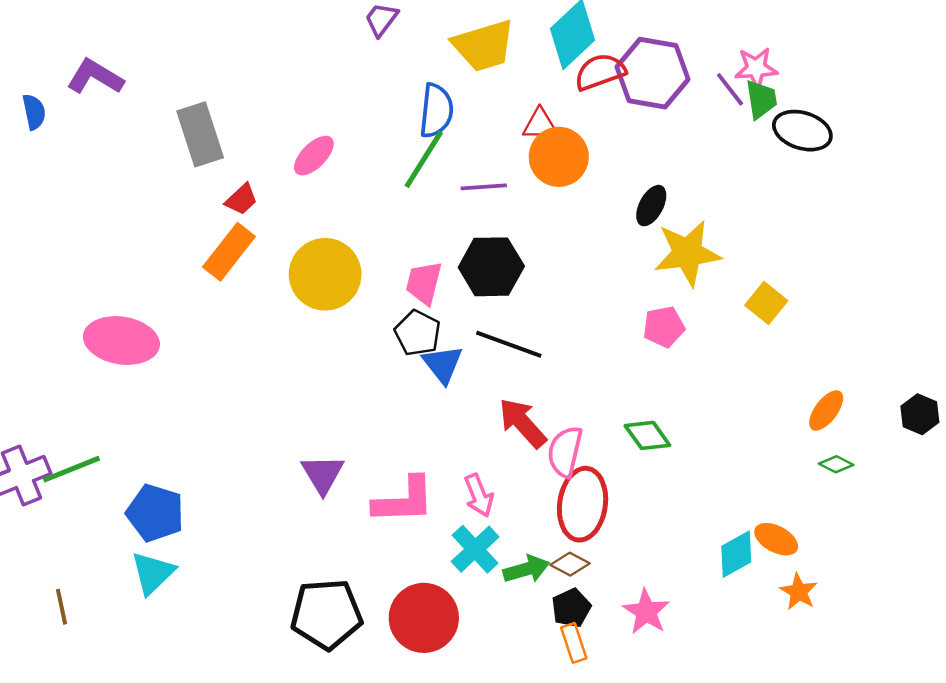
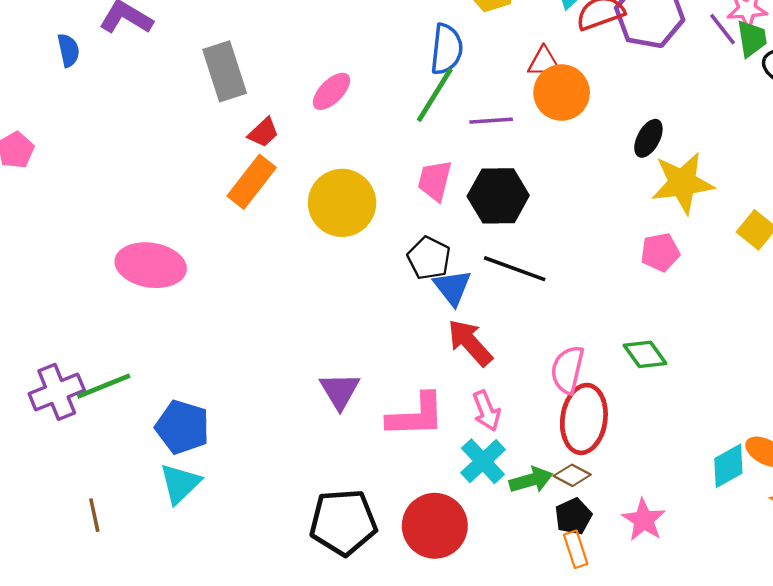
pink trapezoid: (424, 283) -> (435, 181), moved
red arrow: (523, 423) -> (470, 343), moved

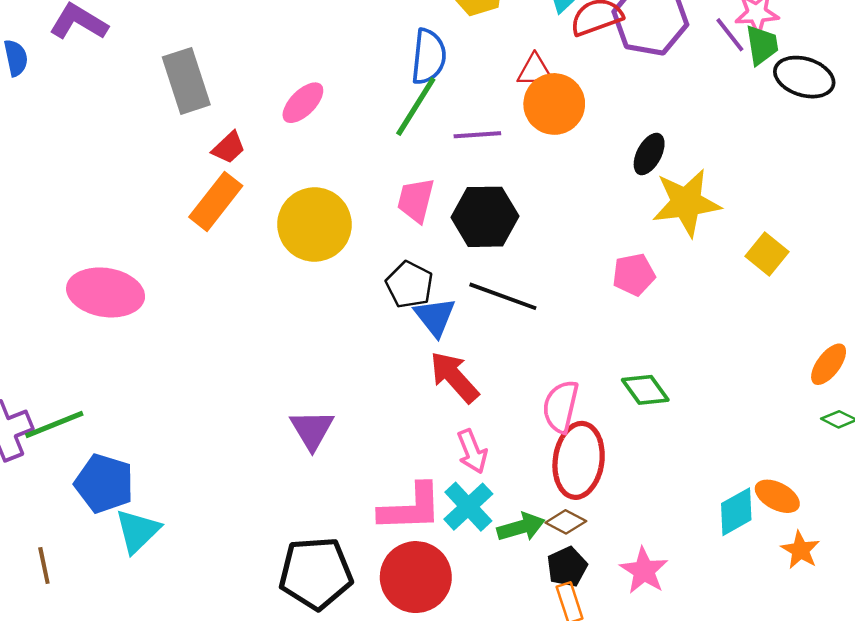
pink pentagon: (660, 252) -> (634, 275), moved
pink L-shape: (416, 415) -> (411, 508), moved
blue pentagon: (182, 427) -> (104, 483), moved

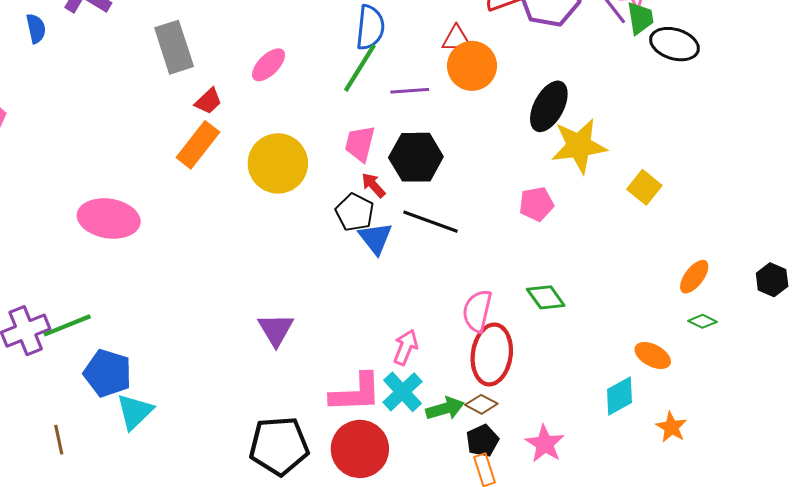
black ellipse: (649, 154) -> (549, 106), size x1.5
red arrow: (454, 377) -> (373, 185), moved, size x0.6
pink arrow: (472, 451) -> (406, 347), turned -136
orange ellipse: (777, 496) -> (653, 356), moved

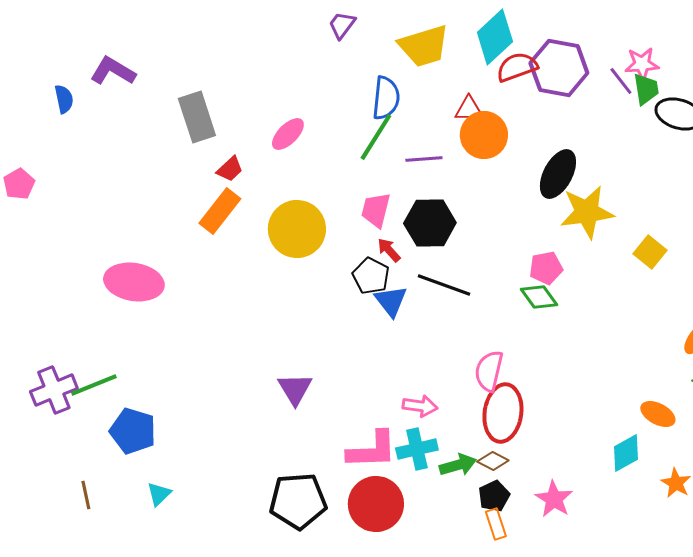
green diamond: (546, 297) -> (539, 297), moved
pink arrow: (406, 347) -> (420, 406), turned 76
cyan cross: (402, 392) -> (417, 449), turned 30
cyan triangle: (135, 412) -> (159, 494), moved, size x0.7

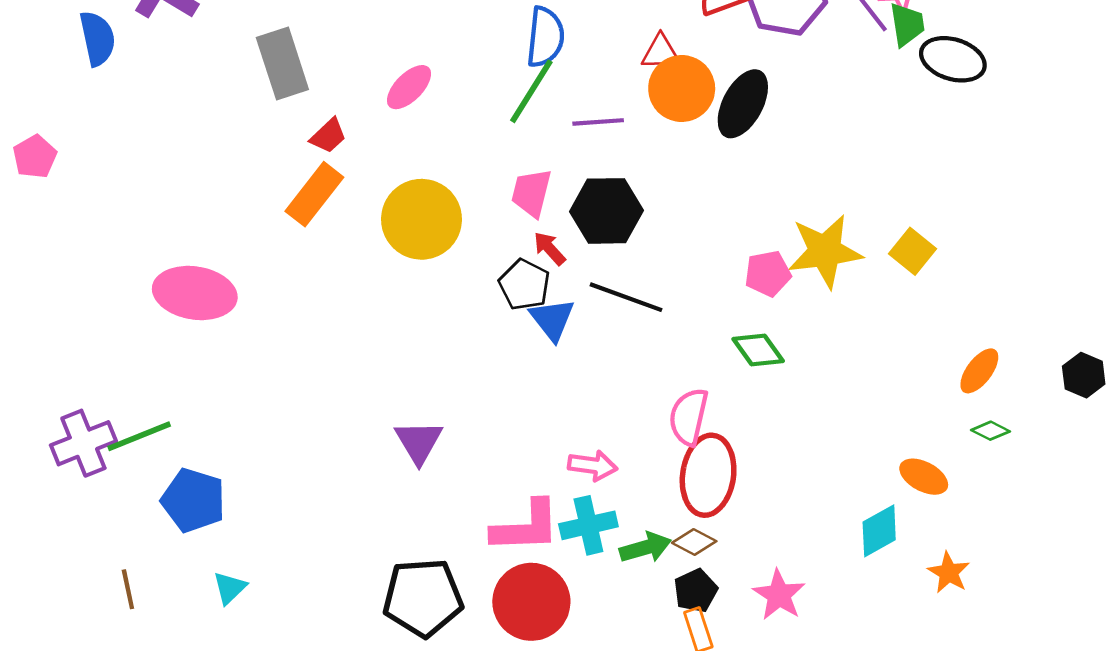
blue semicircle: (64, 99) -> (97, 38), size x1.4
black ellipse: (558, 174) -> (743, 104), moved
yellow star: (587, 212) -> (825, 251), moved
green diamond: (539, 297) -> (758, 350), moved

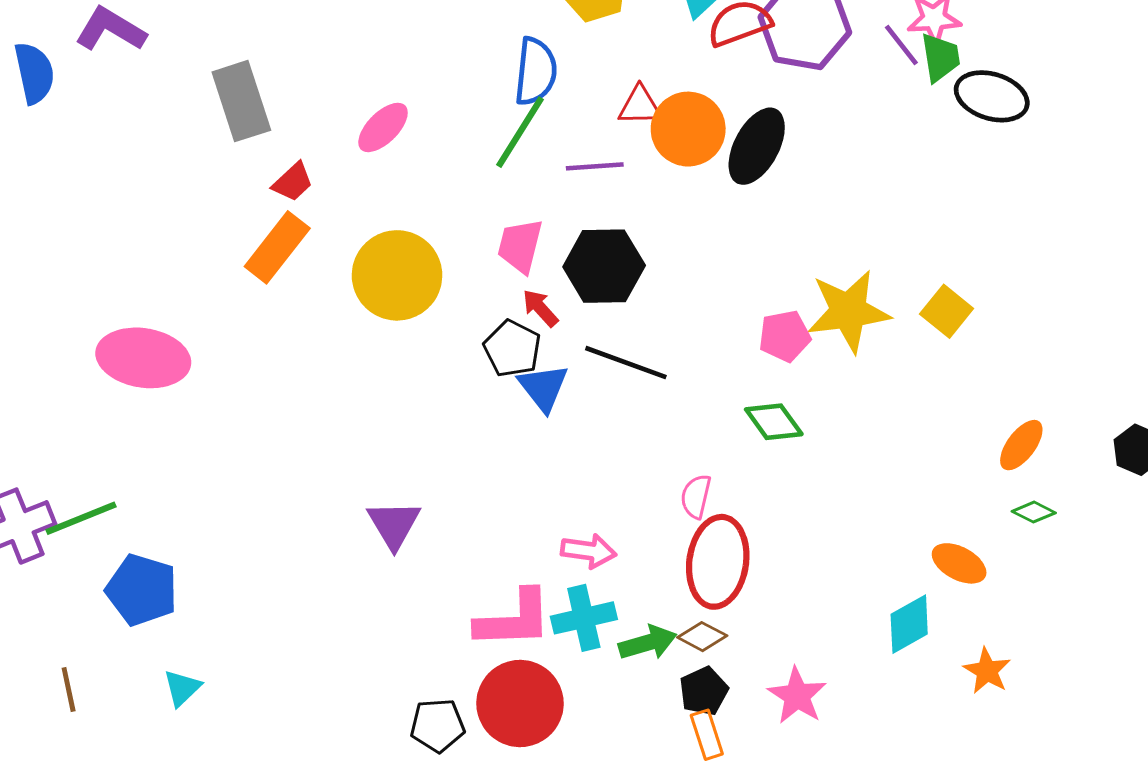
red triangle: (661, 52) -> (640, 106), moved
pink semicircle: (689, 417) -> (696, 496), size x0.7
black pentagon: (423, 598) -> (437, 725), moved, size x0.6

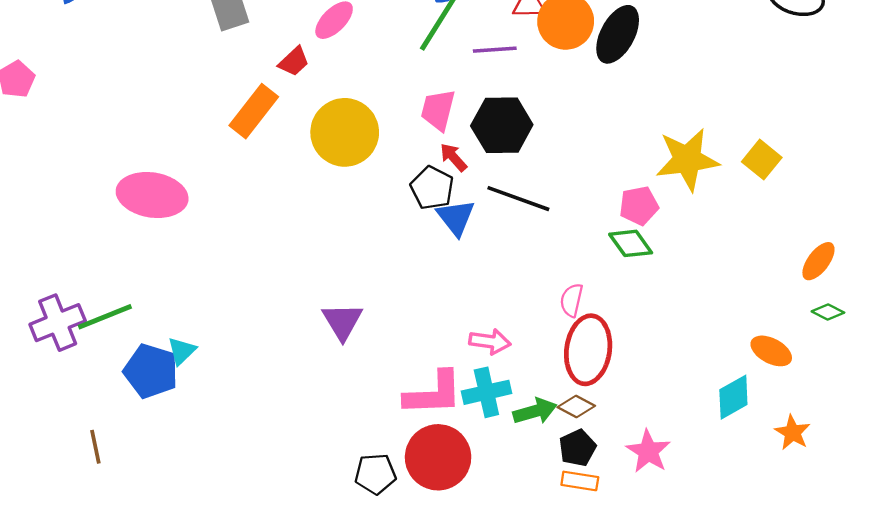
red trapezoid: (293, 182) -> (294, 61), moved
pink pentagon: (785, 336) -> (639, 206), moved
cyan triangle: (182, 688) -> (182, 351), moved
orange rectangle: (707, 735) -> (580, 481), turned -63

